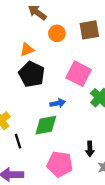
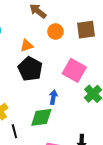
blue arrow: (58, 103) -> (53, 97), turned -72

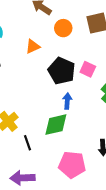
black pentagon: (30, 69) -> (62, 71), moved
pink square: (74, 70) -> (88, 69), size x0.6

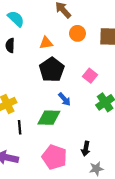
black pentagon: (62, 71) -> (52, 70), moved
blue arrow: (67, 101) -> (64, 99), turned 120

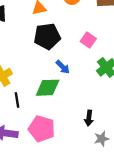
black pentagon: (52, 70) -> (47, 36), turned 30
pink pentagon: (54, 157) -> (42, 129), moved

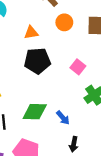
blue arrow: (63, 67) -> (63, 118), moved

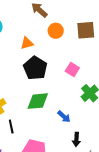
black pentagon: (37, 61) -> (35, 68), turned -30
green diamond: (35, 112) -> (38, 101), moved

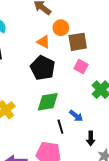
brown square: (86, 30) -> (78, 42), moved
orange triangle: (27, 43) -> (43, 42), moved, turned 48
black line: (11, 126) -> (60, 127), moved

